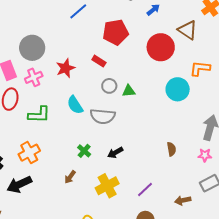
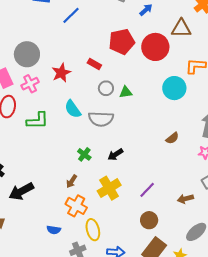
brown triangle: (188, 30) -> (181, 28), turned -30
red pentagon: (115, 32) -> (122, 42), moved
brown semicircle: (171, 149) -> (172, 138), moved, turned 64
orange cross: (29, 153) -> (76, 206), moved, turned -30

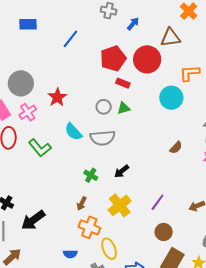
blue line: (71, 15) -> (70, 39), moved
red rectangle: (94, 64) -> (123, 83), moved
green L-shape: (37, 121) -> (40, 148), turned 60

